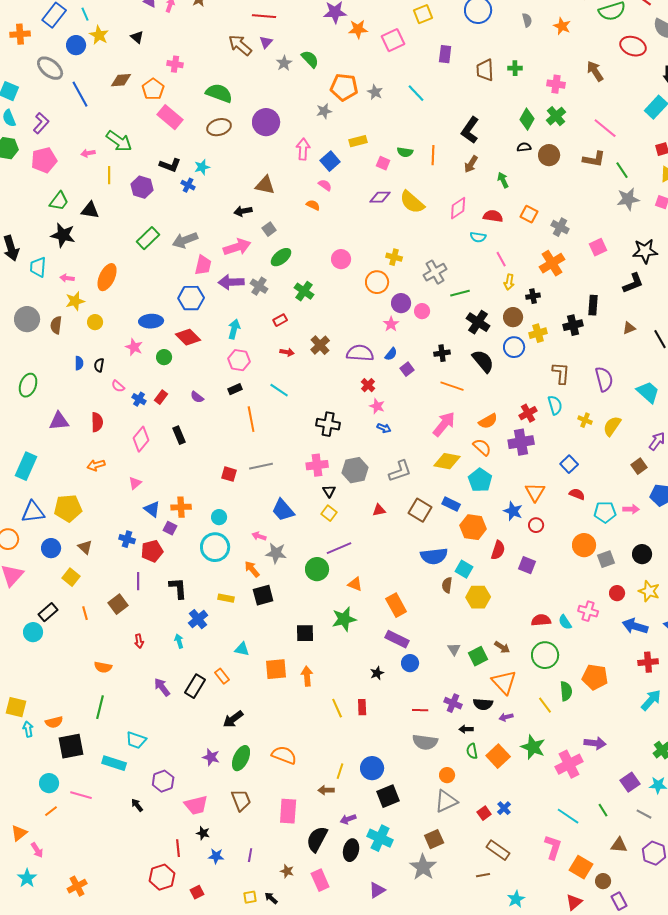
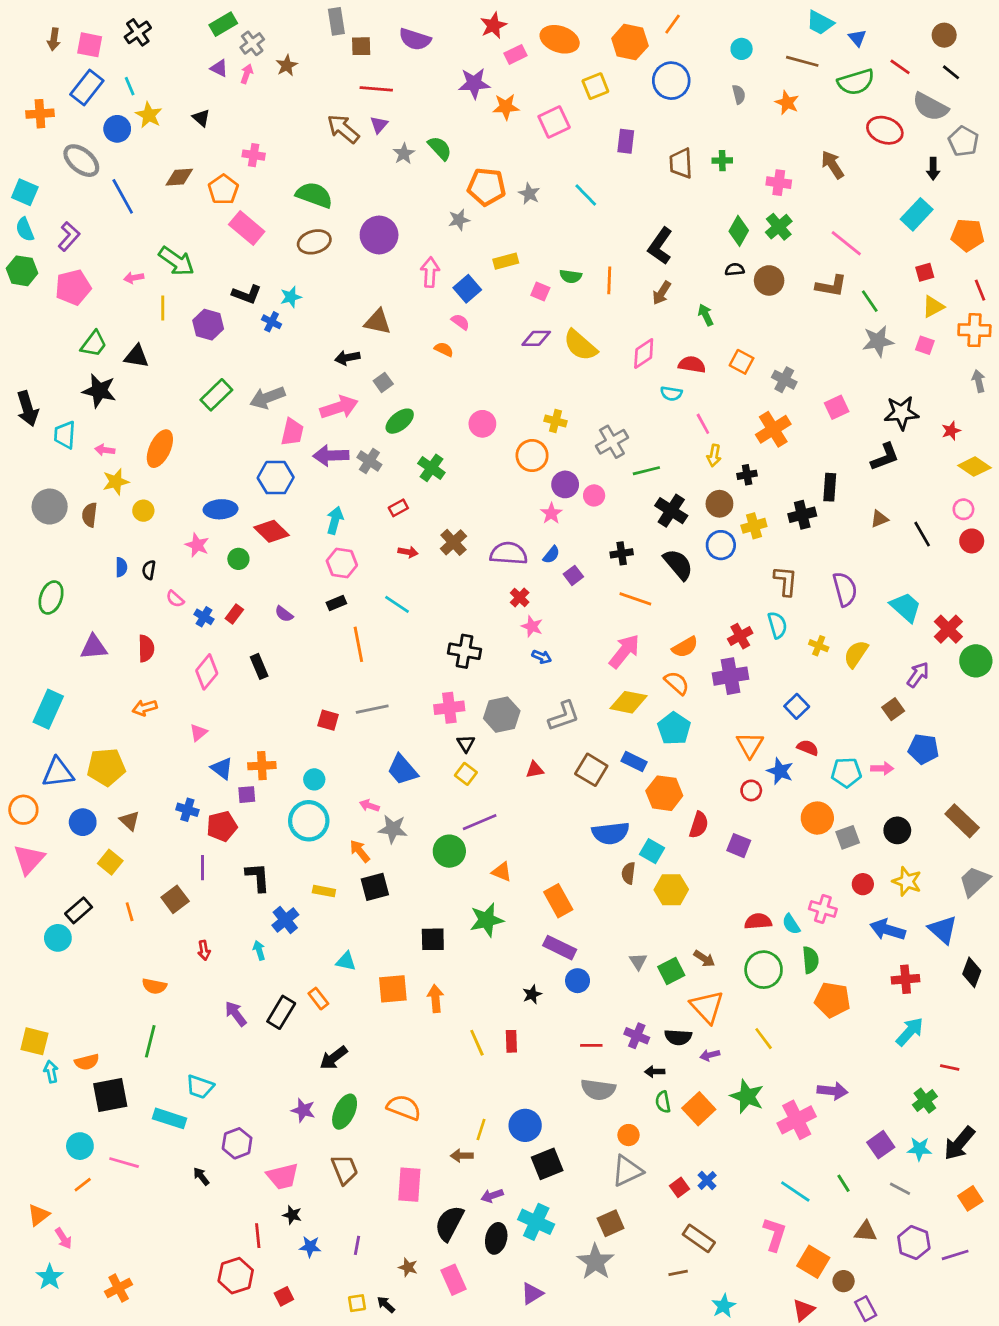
blue star: (513, 511) -> (780, 771), moved
purple square: (170, 528) -> (247, 795), turned -32
green semicircle: (566, 691) -> (810, 960), moved

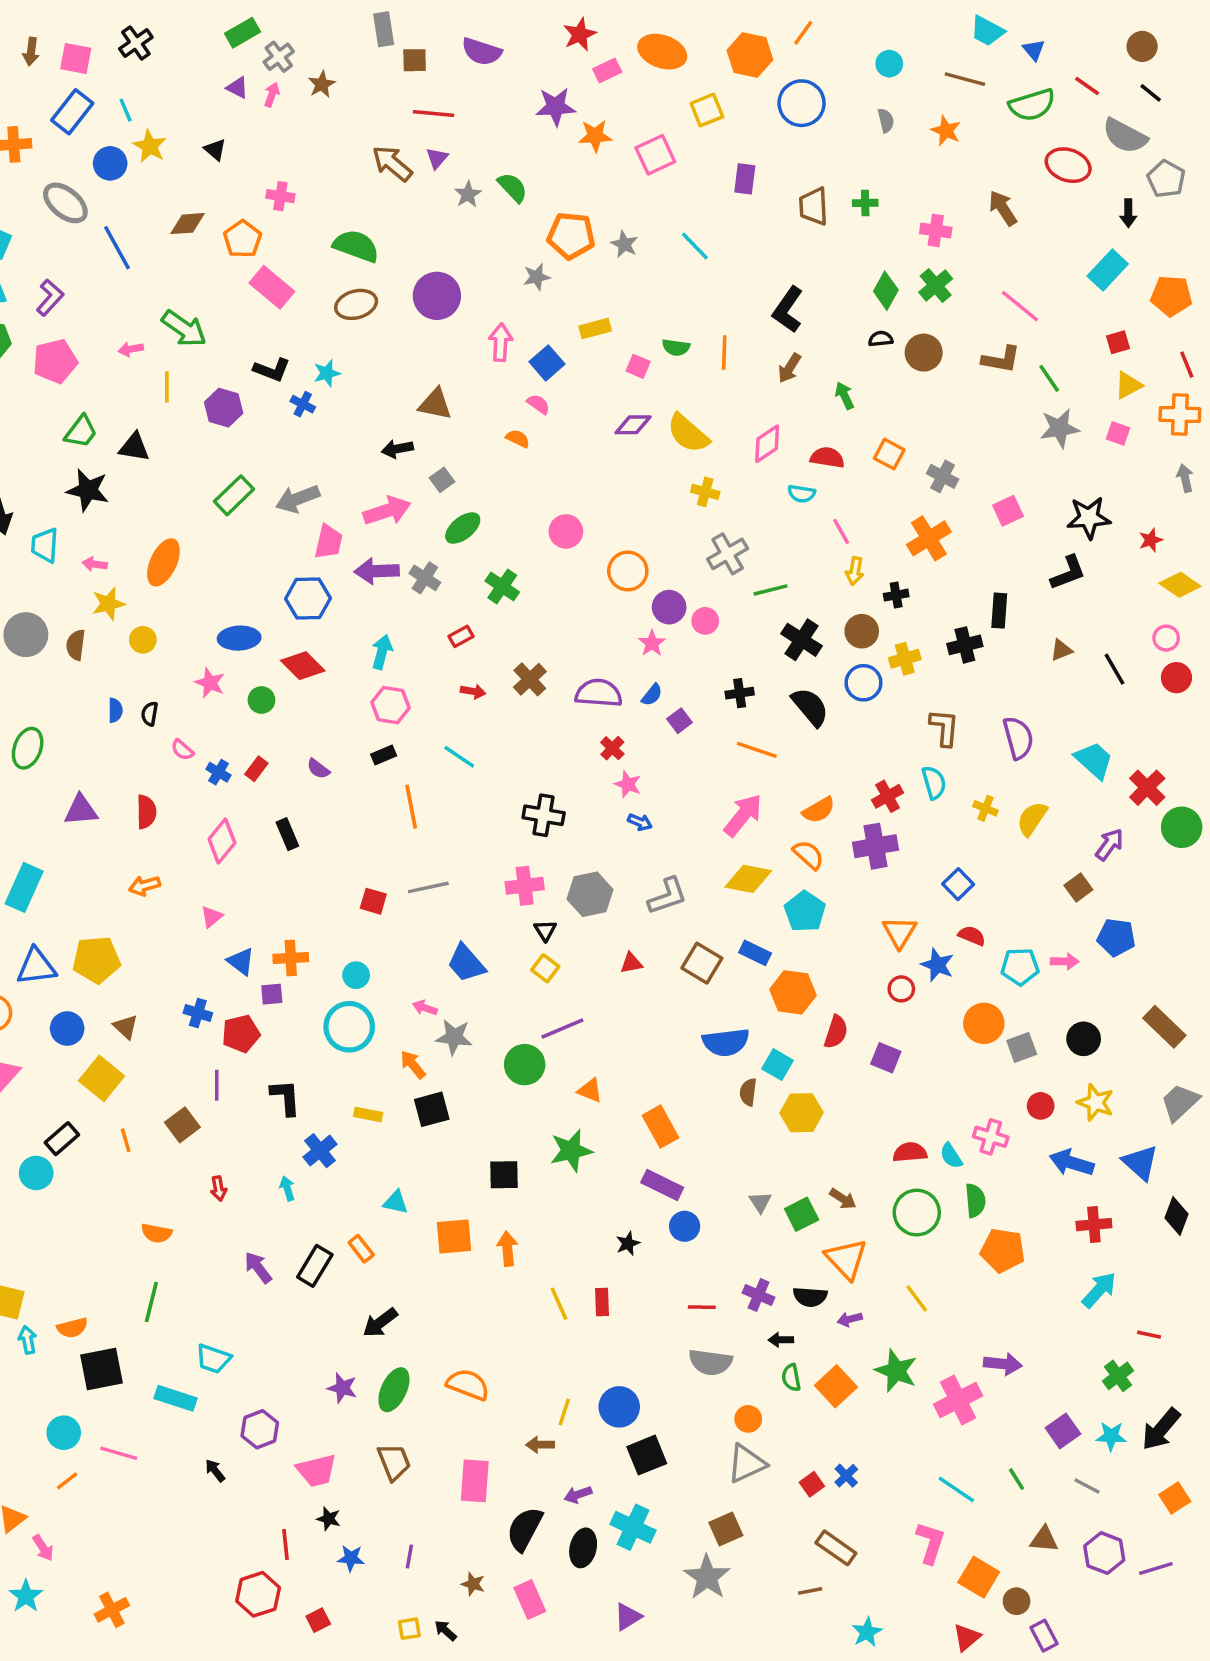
yellow cross: (555, 421) -> (705, 492), moved
yellow square: (110, 862) -> (102, 1078), size x1.4

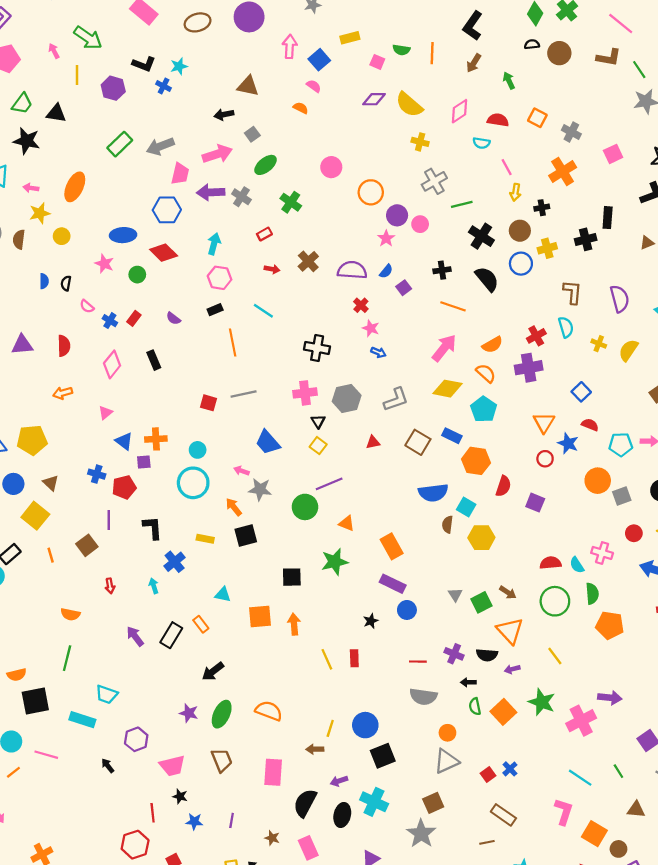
pink arrow: (131, 349) -> (54, 51), turned 72

